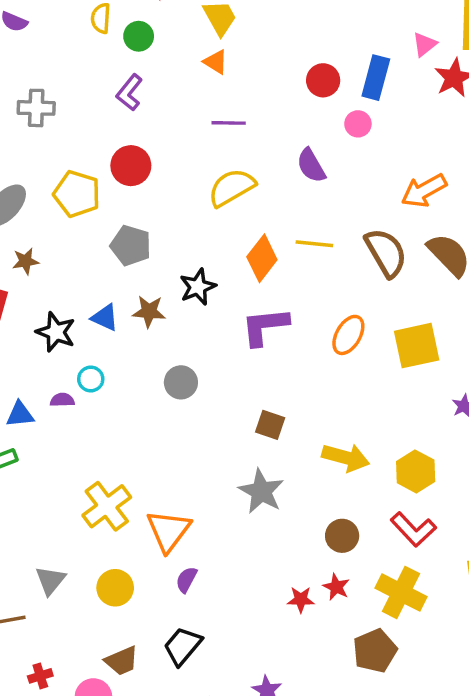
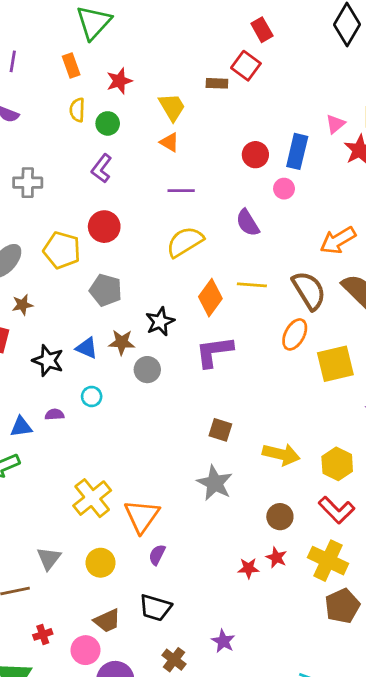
orange ellipse: (348, 335) -> (295, 334), moved
cyan circle: (91, 379) -> (92, 396), moved
gray circle: (181, 382) -> (147, 370), moved
black trapezoid: (183, 646) -> (155, 608), turned -112
brown pentagon: (375, 651) -> (342, 606), moved

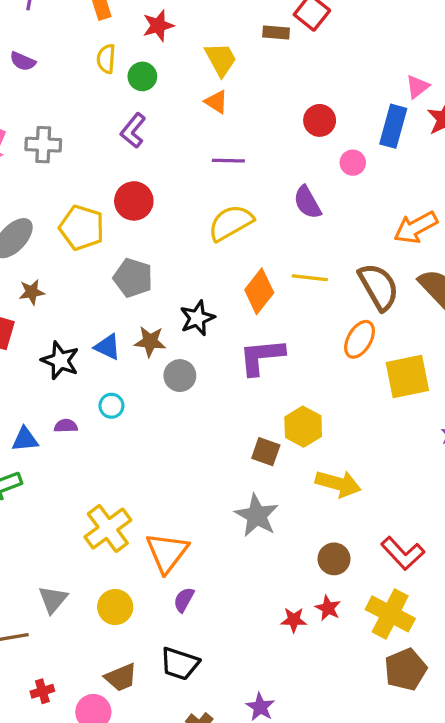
blue rectangle: (297, 151) -> (393, 126), moved
yellow hexagon: (337, 464) -> (303, 427), moved

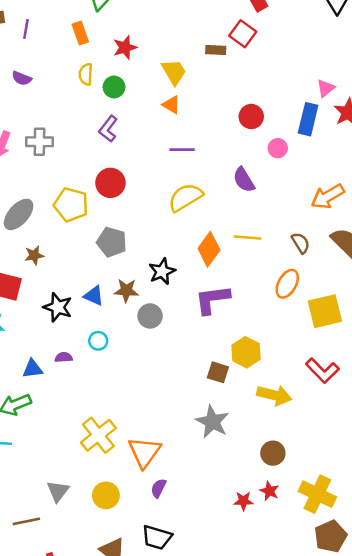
brown semicircle: (379, 287) -> (301, 243), size x0.6
red L-shape: (403, 553) -> (322, 370), moved

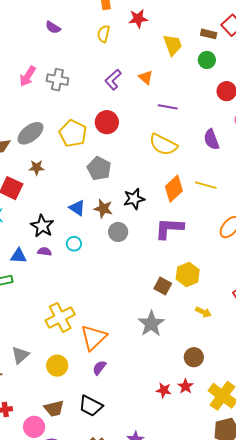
green circle: (114, 87) -> (207, 60), moved
orange triangle: (171, 105) -> (146, 77), moved
yellow semicircle: (185, 197) -> (163, 145), turned -132
black star: (58, 307) -> (42, 226), moved
yellow arrow: (274, 395) -> (203, 312), size x0.6

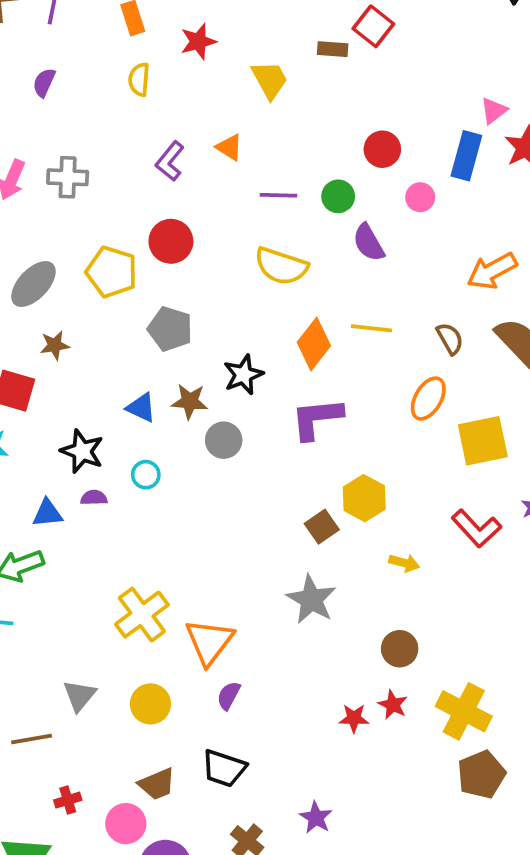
purple semicircle: (53, 27) -> (44, 83), turned 91
green circle: (207, 60) -> (338, 196), moved
brown square: (163, 286) -> (322, 527), turned 36

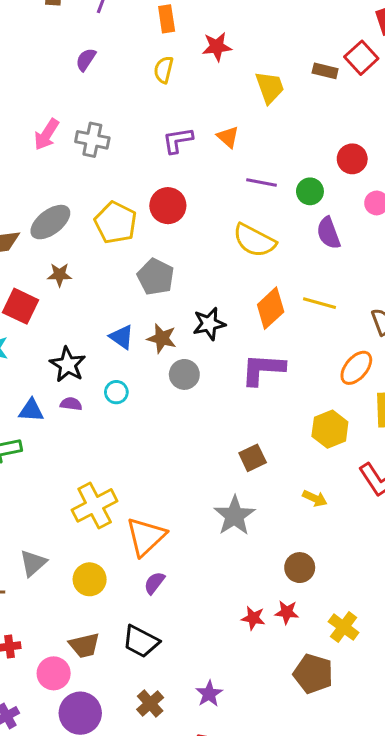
purple L-shape: (170, 161) -> (178, 140), turned 32
yellow hexagon: (364, 498) -> (330, 429), moved
red star: (393, 705) -> (287, 612), turned -30
yellow cross: (464, 711) -> (344, 627), size x0.7
brown pentagon: (481, 774) -> (313, 674), moved, turned 30

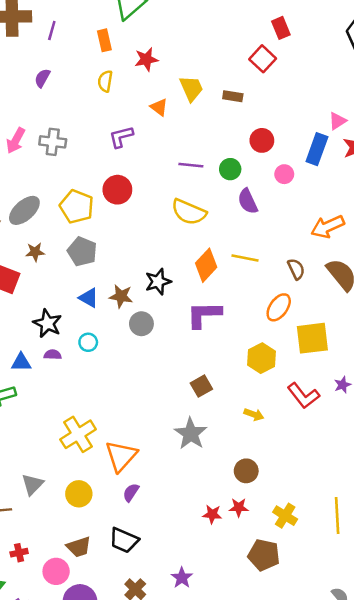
brown rectangle: (325, 71) -> (233, 96), moved
orange triangle: (228, 137) -> (159, 107), moved
gray pentagon: (156, 277) -> (82, 252), moved

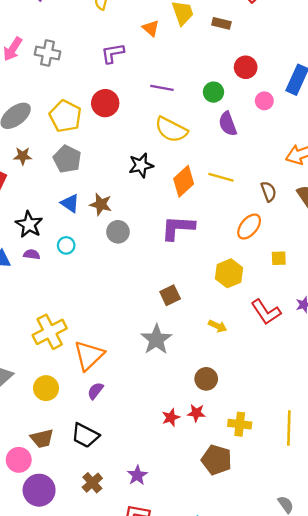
purple line: (191, 165) -> (162, 88), moved
black star: (158, 282) -> (141, 165), moved
yellow square: (312, 338) -> (279, 258), size x0.5
red star: (212, 514) -> (171, 417), turned -30
yellow cross: (285, 516) -> (240, 424), turned -30

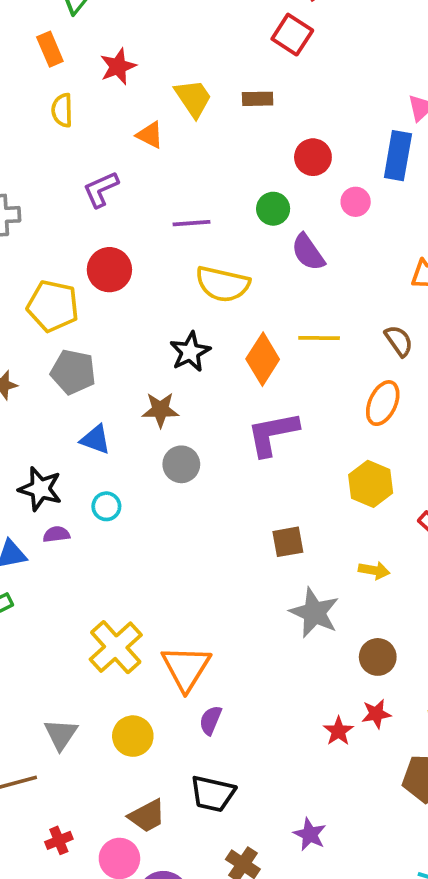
brown star: (101, 204) -> (160, 410), moved
brown square: (170, 295) -> (288, 542), turned 30
gray star: (156, 339) -> (314, 613), moved

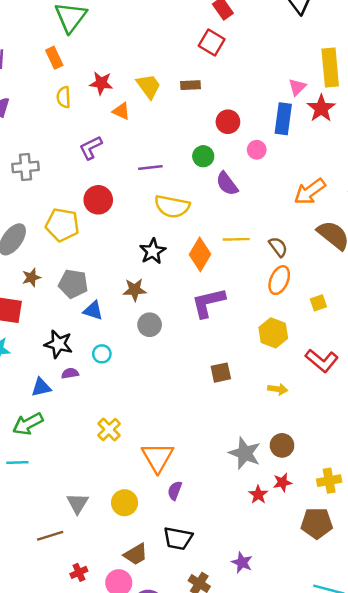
red star: (118, 66) -> (101, 83), moved, turned 30
brown semicircle: (399, 341) -> (278, 247), moved
gray pentagon: (73, 372) -> (73, 284), moved
gray star: (314, 613) -> (245, 453), moved
yellow cross: (116, 647) -> (109, 430), moved, size x0.7

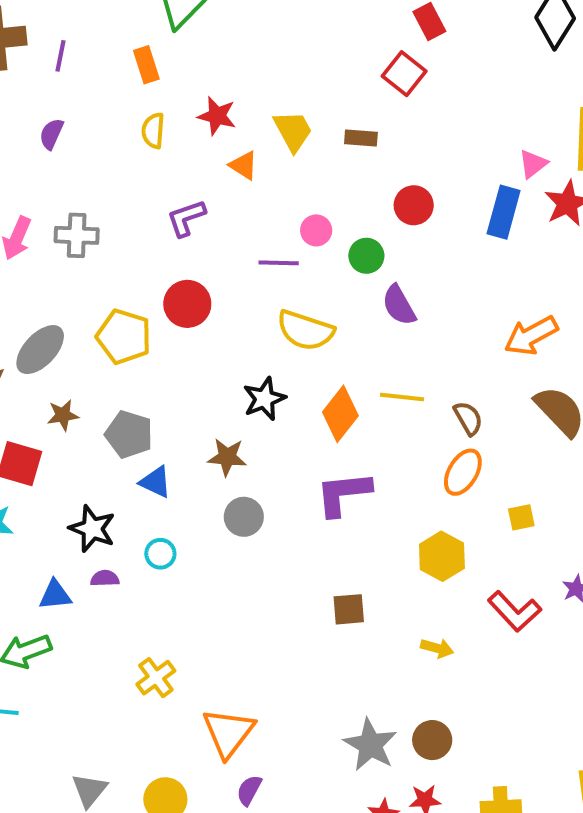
pink circle: (257, 150) -> (316, 230), moved

